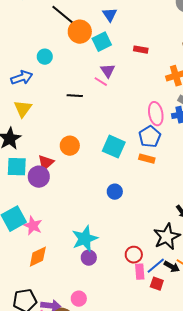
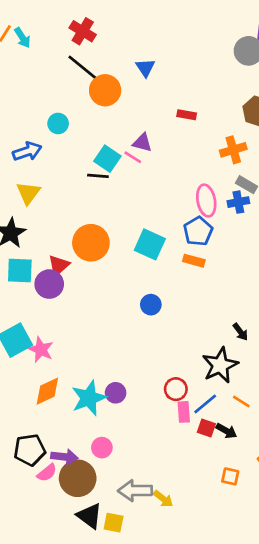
cyan square: (102, 42) -> (107, 159), moved, turned -30
purple triangle: (108, 71) -> (142, 143), turned -42
orange circle: (70, 146) -> (91, 243), size x1.4
cyan star: (85, 239) -> (89, 398), moved
black arrow: (172, 267) -> (226, 431), moved

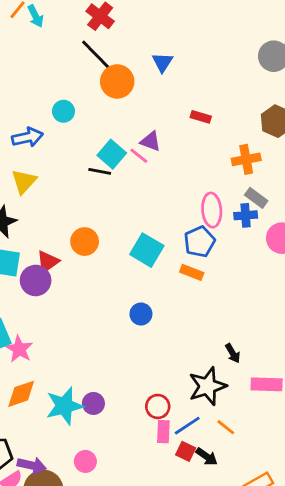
orange circle: (91, 243) -> (85, 242), size x0.7
pink circle: (102, 448) -> (85, 461), moved

